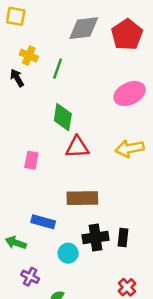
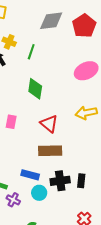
red triangle: (77, 147) -> (49, 124), moved, turned 42
blue rectangle: (43, 222) -> (30, 175), moved
purple cross: (30, 277) -> (13, 200), moved

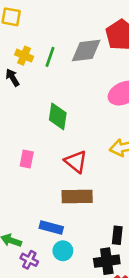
gray diamond: (51, 21) -> (86, 50), moved
green line: (31, 52) -> (50, 57), moved
black cross: (60, 181) -> (107, 261), moved

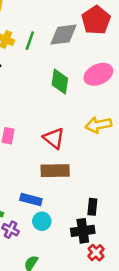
green diamond: (58, 116) -> (60, 82), moved

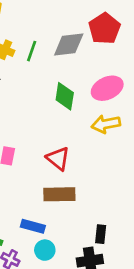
yellow arrow: (98, 125) -> (106, 124), moved

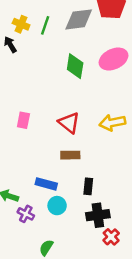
yellow arrow: (106, 124) -> (112, 123), moved
brown rectangle: (59, 194) -> (70, 155), size x0.7
black rectangle: (101, 234) -> (88, 186), moved

